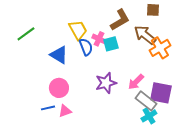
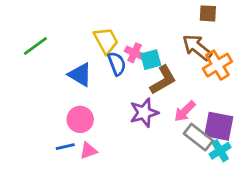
brown L-shape: (120, 20) -> (163, 80), moved
cyan cross: (149, 116) -> (220, 151), moved

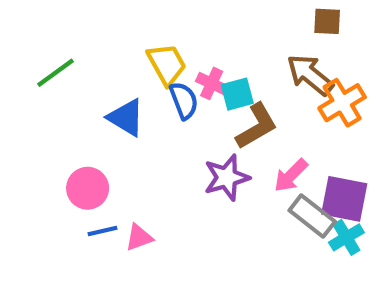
pink circle: (80, 119) -> (88, 188), moved

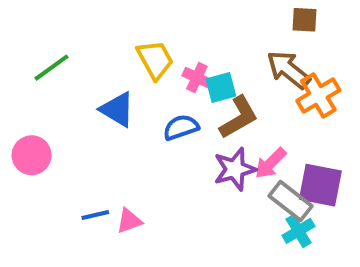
blue semicircle: (184, 101) -> (181, 127), moved, turned -88
purple star: (227, 178) -> (235, 169), moved
pink circle: (88, 188) -> (32, 155), moved
cyan cross: (346, 237) -> (298, 231), moved

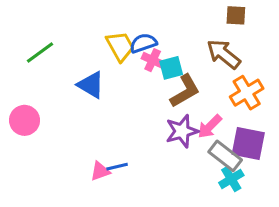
orange cross: (318, 95) -> (247, 93), moved
blue semicircle: (181, 127) -> (143, 43), moved
blue line: (95, 215) -> (117, 167), moved

